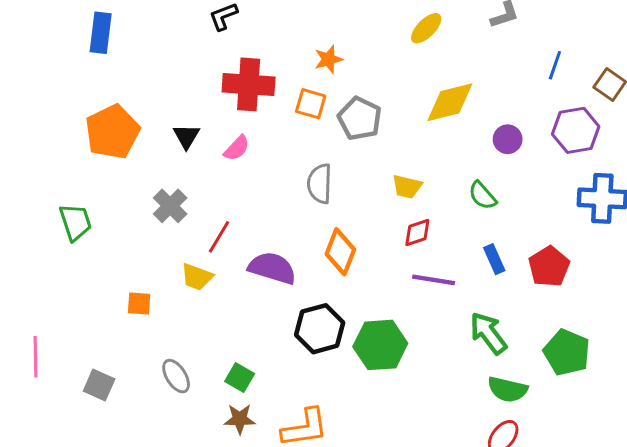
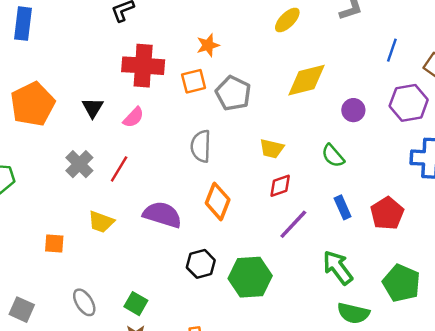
orange square: (311, 104) -> (194, 81), turned -30
red line: (219, 237) -> (119, 169), moved
purple line: (434, 280) -> (293, 224), turned -56
black hexagon: (320, 329) -> (201, 264), size x0.7

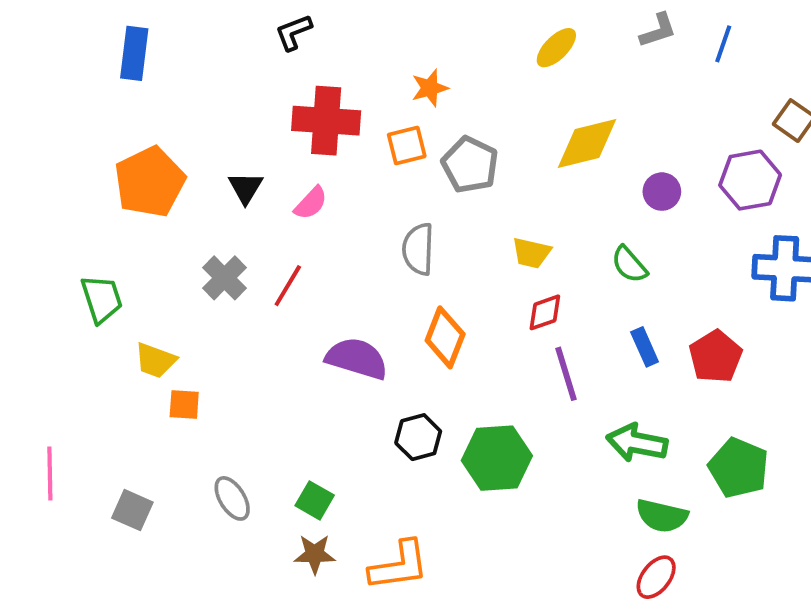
blue line: (392, 50) -> (723, 44), moved
yellow trapezoid: (101, 222) -> (155, 360), moved
purple line: (293, 224) -> (566, 374), turned -60
green arrow: (338, 268) -> (637, 443), turned -42

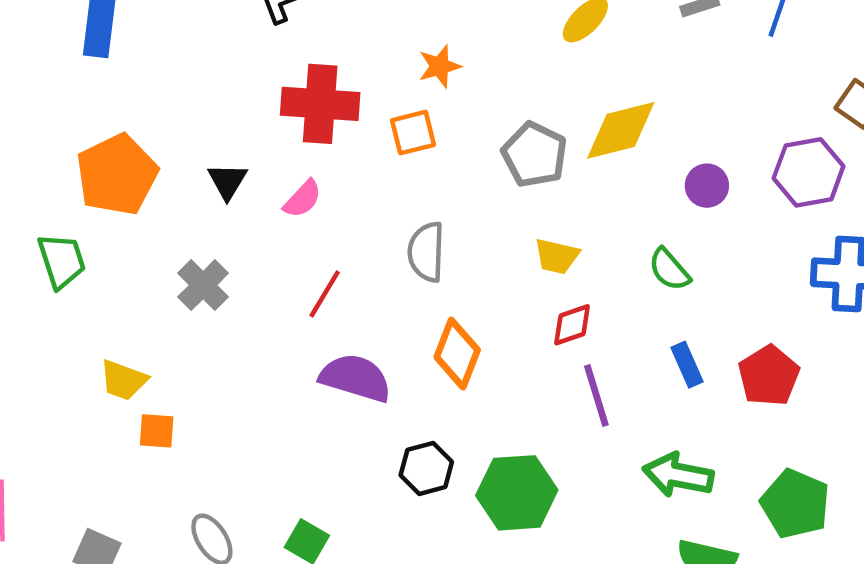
gray pentagon: (470, 165) -> (535, 155), moved
red line: (288, 286) -> (325, 294), moved
green trapezoid: (102, 299) -> (62, 261), moved

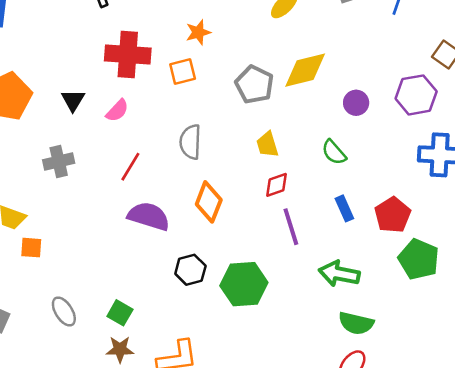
yellow trapezoid: (557, 256) -> (267, 145), turned 60
gray cross: (203, 285) -> (59, 161), turned 32
green pentagon: (795, 504) -> (419, 259), moved

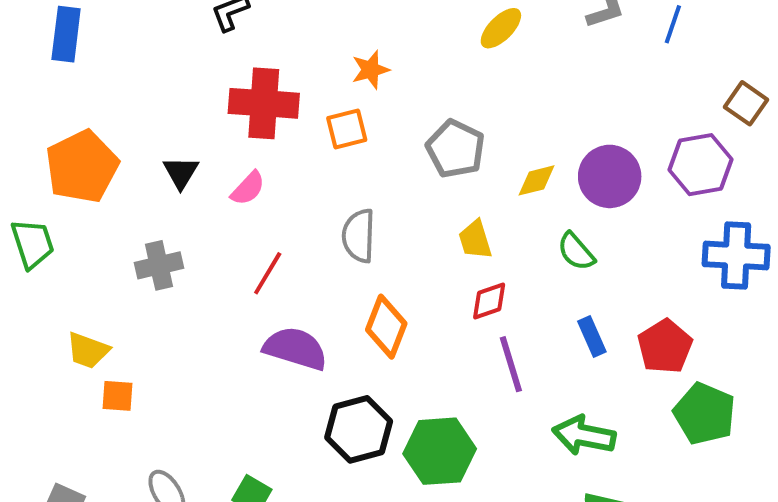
yellow diamond: (305, 70) -> (537, 180), moved, size x0.6
purple circle: (356, 103) -> (610, 176), size x1.6
black hexagon: (190, 270) -> (359, 429), size x1.4

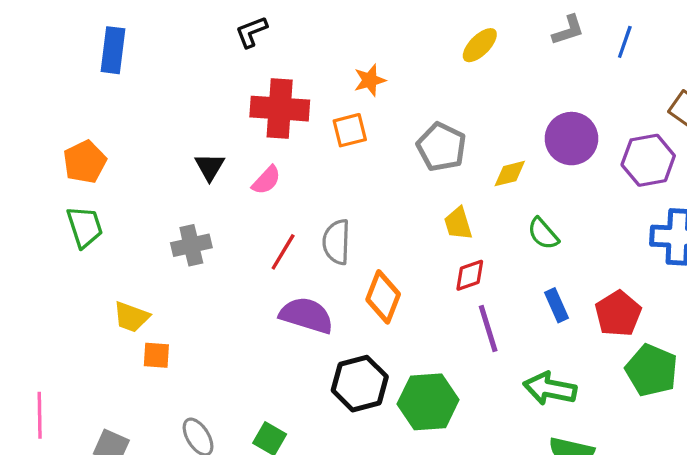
orange pentagon: (82, 167) -> (85, 162), moved, size x0.7
purple circle: (610, 176) -> (571, 139), moved
gray semicircle: (359, 236) -> (336, 242), moved

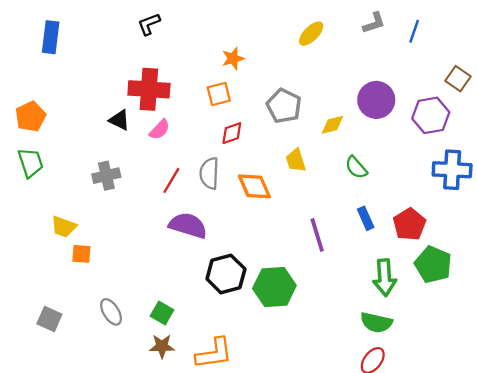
red cross: (280, 109) -> (149, 89), moved
black triangle: (210, 167) -> (119, 120), turned -35
red diamond: (470, 275) -> (232, 133), moved
orange diamond: (383, 297) -> (254, 186), moved, turned -45
green arrow: (550, 389) -> (385, 278), moved, turned -105

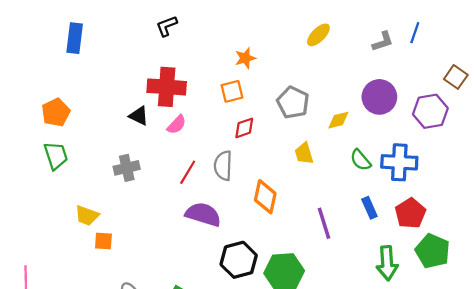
gray L-shape: (374, 23) -> (383, 42), moved
blue cross: (452, 170) -> (399, 162), moved
orange diamond: (254, 186) -> (265, 197), moved, turned 36

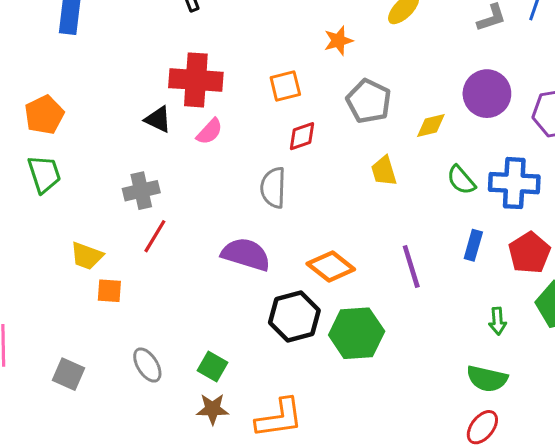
orange star: (245, 58) -> (338, 41), moved
red line: (188, 172) -> (155, 236), moved
orange diamond: (265, 197) -> (331, 266), moved, turned -64
blue rectangle: (369, 208) -> (473, 245), turned 40
green arrow: (387, 263) -> (498, 321), size x0.6

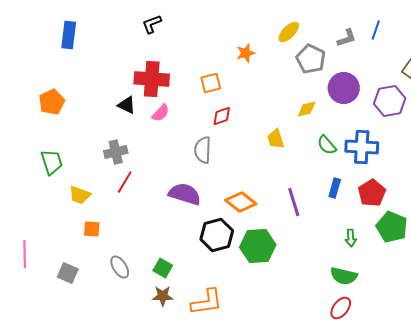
gray pentagon: (369, 101) -> (311, 59), moved
green trapezoid: (44, 174) -> (52, 162), moved
orange square: (109, 291) -> (92, 229), moved

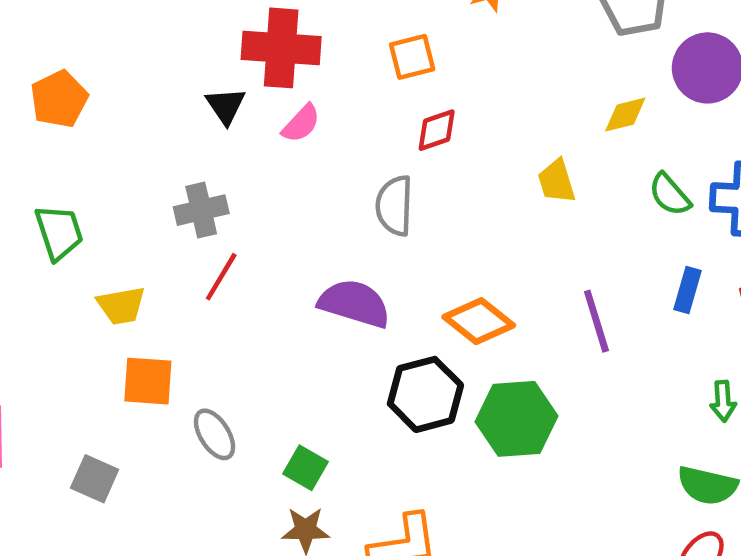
black triangle: (127, 105) -> (226, 106), turned 30
yellow trapezoid: (80, 195) -> (121, 306), turned -30
orange square: (92, 229) -> (148, 381), size x1.4
gray ellipse: (120, 267) -> (215, 434), moved

